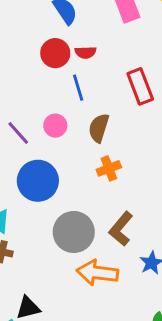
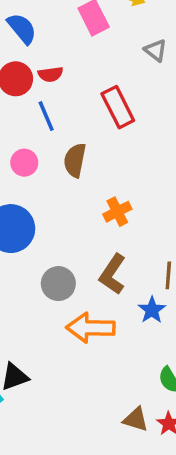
orange cross: (109, 168) -> (117, 212), moved
gray circle: (74, 232) -> (58, 284), size x0.7

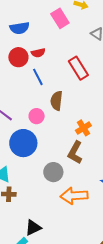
blue semicircle: (22, 28) -> (19, 28), turned 126
pink circle: (24, 163) -> (37, 116), moved
brown L-shape: (113, 274) -> (75, 153), moved

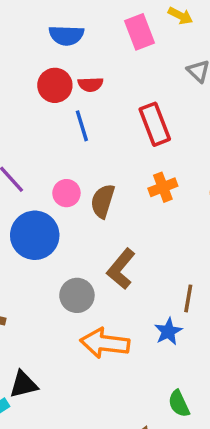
brown semicircle: (57, 101) -> (103, 201), moved
orange cross: (83, 128) -> (163, 187), moved

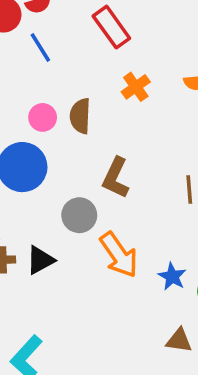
blue star: (168, 331) -> (172, 276), moved
orange arrow: (105, 343) -> (119, 255), turned -117
black triangle: (23, 385) -> (40, 260), moved

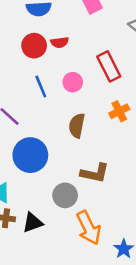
blue line: (40, 47) -> (41, 87), moved
pink circle: (43, 117) -> (73, 82), moved
brown L-shape: (116, 178) -> (95, 173), turned -112

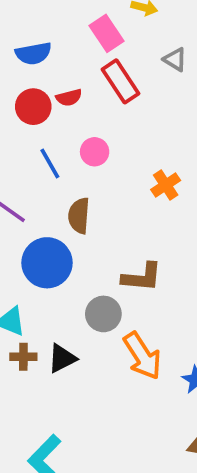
red rectangle: (109, 66) -> (121, 81), moved
brown semicircle: (77, 126) -> (79, 216), moved

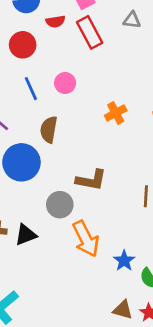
gray triangle: (175, 59) -> (132, 20), turned -30
red semicircle: (69, 98) -> (55, 22), moved

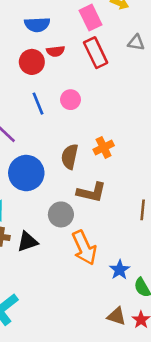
red semicircle: (55, 22) -> (56, 51), moved
orange cross: (116, 113) -> (104, 148), moved
brown semicircle: (49, 130) -> (70, 157), moved

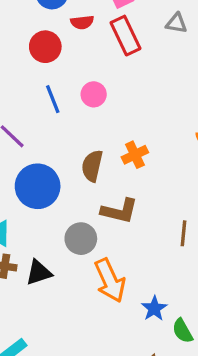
red semicircle: (56, 51) -> (82, 22), moved

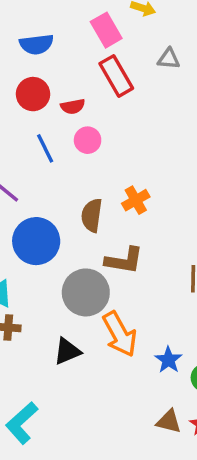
red semicircle: (82, 22) -> (73, 106), moved
gray circle: (81, 239) -> (86, 292), size x1.4
black triangle: (39, 273) -> (67, 351), moved

